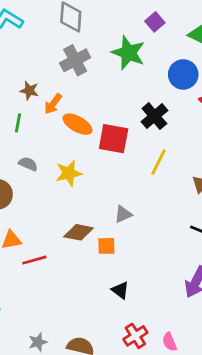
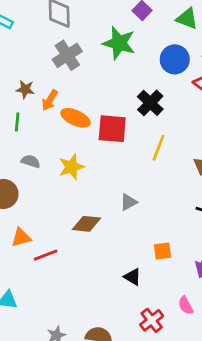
orange square: (106, 246) -> (163, 251), moved
pink semicircle: (169, 342) -> (186, 305), moved

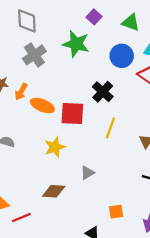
yellow star: (71, 167) -> (55, 147), moved

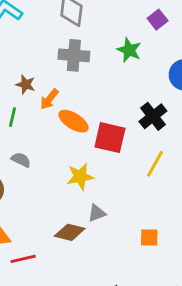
green star: (76, 44) -> (129, 50), size x0.7
gray cross: (34, 55) -> (74, 55), turned 30
gray triangle: (87, 173) -> (97, 213), moved
orange square: (116, 212) -> (149, 237), moved

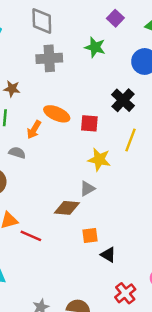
orange arrow: (49, 99) -> (34, 130), moved
red square: (110, 138) -> (89, 123), size x0.7
yellow star: (80, 176) -> (99, 159), moved, turned 30
orange square: (149, 237) -> (90, 236), moved
red line: (23, 259) -> (31, 236), turned 45

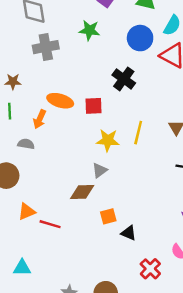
yellow line: (130, 140) -> (138, 133), moved

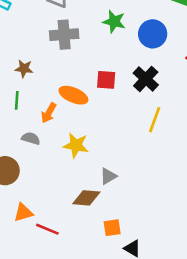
blue circle: (140, 38) -> (153, 34), moved
red square: (94, 106) -> (106, 80), moved
yellow line: (138, 133) -> (155, 120), moved
yellow star: (108, 140) -> (76, 145), moved

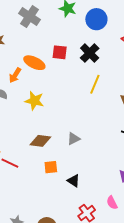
gray cross: (64, 35) -> (29, 17), turned 35
gray triangle: (108, 176) -> (74, 139), moved
orange square: (112, 228) -> (51, 167), moved

